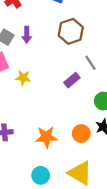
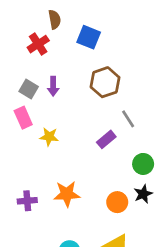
orange star: (46, 137) -> (67, 194), moved

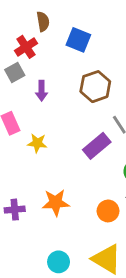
gray square: (29, 89) -> (15, 72), moved, turned 30
purple rectangle: (106, 139) -> (97, 146), size x1.4

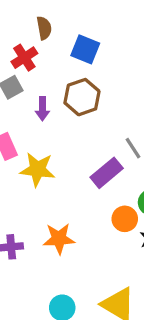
brown hexagon: (95, 87) -> (82, 97), moved
yellow star: (37, 143) -> (38, 169), size x1.5
orange circle: (108, 211) -> (125, 219), moved

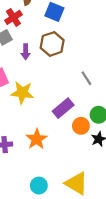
purple rectangle: (107, 173) -> (63, 108), moved
orange star: (59, 239) -> (37, 139), turned -30

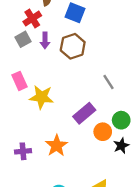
purple arrow: (26, 52) -> (45, 40), moved

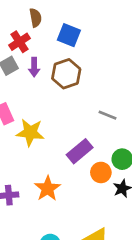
gray line: (108, 82) -> (108, 115), turned -35

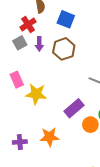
orange star: (48, 188) -> (49, 137), turned 30

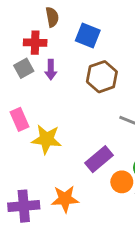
red cross: (28, 24) -> (35, 43), turned 35
brown hexagon: (64, 49) -> (102, 77), moved
purple cross: (20, 142) -> (24, 206), size x1.5

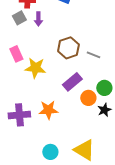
brown hexagon: (102, 77) -> (68, 48), moved

